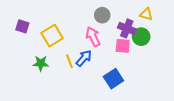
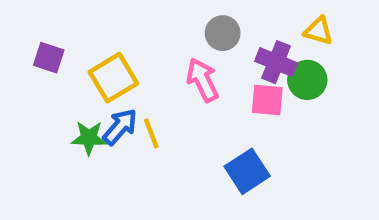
blue arrow: (84, 58) -> (120, 127), moved

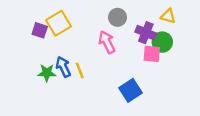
purple square: (49, 58) -> (40, 30), moved
yellow square: (113, 78) -> (59, 23), moved
pink square: (267, 100) -> (152, 54), moved
blue arrow: (120, 127) -> (63, 67), turned -66

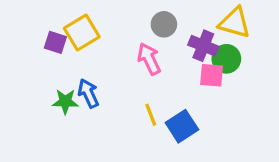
yellow triangle: (168, 16) -> (235, 23), size x1.5
yellow line: (80, 70) -> (151, 115), moved

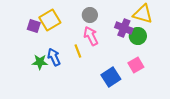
gray circle: (164, 24) -> (90, 15), moved
pink square: (212, 75) -> (136, 65), moved, turned -35
yellow line: (151, 115) -> (78, 51), moved

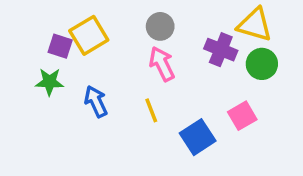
green circle: (138, 36) -> (262, 64), moved
yellow line: (78, 51) -> (151, 110), moved
green star: (40, 62) -> (50, 82), moved

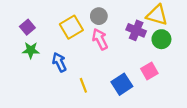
yellow square: (89, 35) -> (71, 27), moved
purple square: (60, 46) -> (27, 27), moved, turned 32
yellow line: (151, 110) -> (83, 85), moved

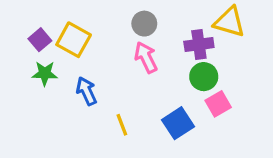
yellow square: (71, 27) -> (74, 40), moved, turned -30
purple cross: (136, 30) -> (199, 44), turned -30
green circle: (161, 39) -> (204, 77), moved

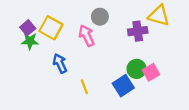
pink arrow: (146, 57) -> (87, 36), moved
green star: (45, 73) -> (30, 41), moved
green circle: (204, 77) -> (137, 69), moved

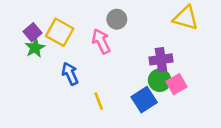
purple cross: (138, 31) -> (161, 59), moved
green star: (30, 41) -> (35, 48), turned -30

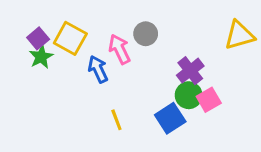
yellow triangle: (186, 18) -> (239, 35), moved, turned -32
gray circle: (117, 19) -> (146, 34), moved
purple cross: (161, 59) -> (190, 71), turned -30
blue arrow: (70, 74) -> (98, 69), moved

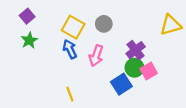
purple square: (38, 38) -> (27, 16), moved
yellow square: (70, 38) -> (73, 27), moved
pink arrow: (120, 49) -> (96, 56), moved, turned -135
yellow line: (116, 120) -> (70, 94), moved

